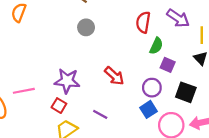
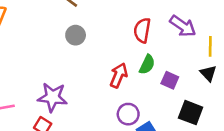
green semicircle: (156, 46) -> (147, 65), moved
red arrow: (114, 76) -> (119, 75), moved, turned -110
purple circle: (152, 88) -> (128, 114), moved

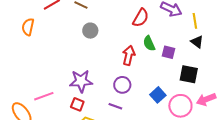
red semicircle: (142, 30) -> (141, 18), turned -150
green semicircle: (147, 65) -> (149, 43), turned 140
purple circle: (128, 114) -> (122, 85), moved

